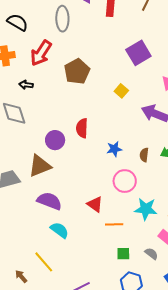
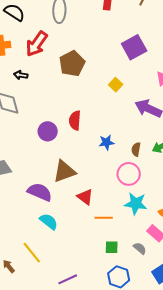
brown triangle: (40, 166) -> (64, 171), moved
pink circle: (125, 181) -> (129, 174), moved

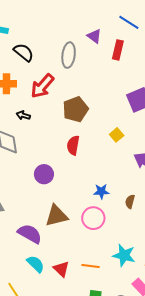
red semicircle: (75, 120) -> (73, 145), moved
pink circle: (129, 174) -> (93, 218), moved
red triangle: (85, 197) -> (61, 269), moved

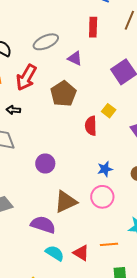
purple triangle: (94, 36) -> (75, 58), moved
gray ellipse: (69, 55) -> (46, 42), turned 70
red semicircle: (73, 145) -> (91, 126), moved

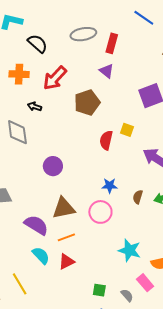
red rectangle: (93, 27) -> (112, 43), moved
gray ellipse: (46, 42) -> (83, 34), moved
yellow square: (109, 111) -> (127, 130), turned -32
orange line: (109, 244) -> (66, 237), moved, turned -30
red triangle: (81, 253) -> (66, 261), turned 48

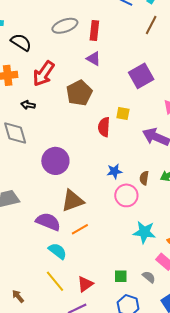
purple circle: (53, 166) -> (55, 161), size x1.4
pink circle: (100, 212) -> (126, 195), moved
red triangle: (66, 261) -> (85, 284), moved
yellow line: (20, 284) -> (55, 281), moved

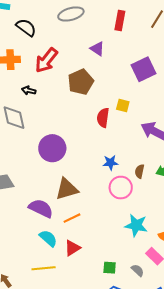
red rectangle: (94, 30) -> (120, 21), moved
yellow line: (55, 281) -> (44, 268), turned -60
red triangle: (85, 284) -> (72, 248), moved

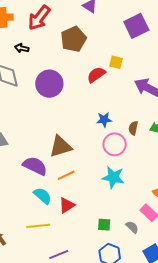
red semicircle: (103, 118) -> (96, 75), turned 48
purple circle: (52, 148) -> (49, 84), moved
cyan star: (136, 225) -> (113, 177), moved

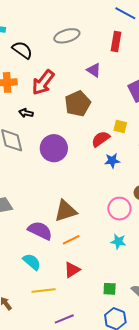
blue star: (104, 120) -> (112, 161), moved
cyan star: (113, 177) -> (118, 242), size x0.7
cyan semicircle: (43, 196) -> (32, 262), moved

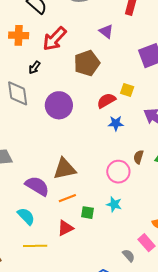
black arrow: (26, 113) -> (34, 67), turned -72
green square: (110, 289) -> (87, 213), moved

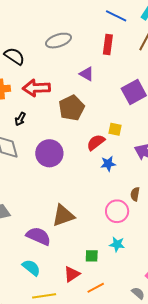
red arrow: (55, 39) -> (36, 88), turned 52
orange line: (67, 198) -> (96, 288), moved

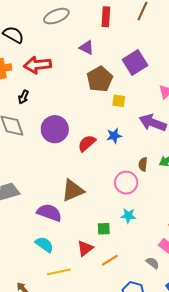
brown pentagon: (72, 108) -> (100, 79), moved
red semicircle: (96, 142) -> (87, 143), moved

